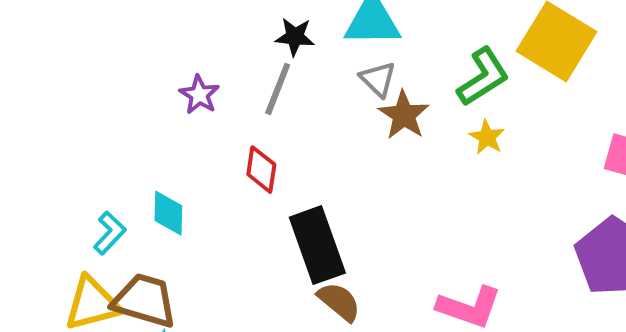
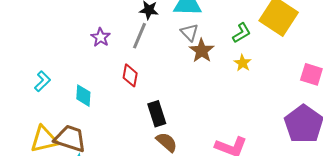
green L-shape: (483, 77) -> (242, 33), size x0.7
cyan L-shape: (110, 233) -> (42, 81), moved
black rectangle: (317, 245) -> (157, 114), size x0.7

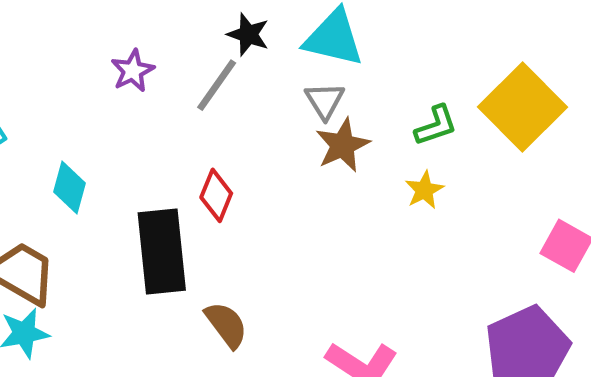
red diamond: (130, 75) -> (216, 195), moved
black rectangle: (157, 114) -> (162, 251), moved, size x1.5

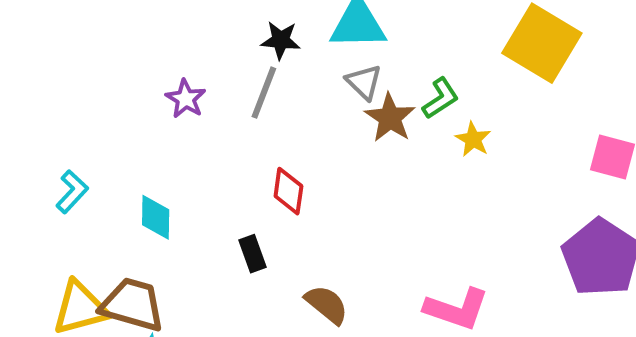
green L-shape: (436, 125) -> (440, 98), moved
black rectangle: (162, 251) -> (252, 254), size x0.5

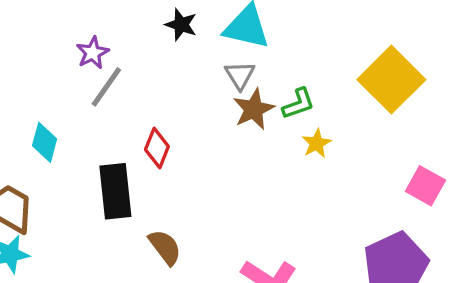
gray line: (264, 93) -> (106, 87), moved
black rectangle: (252, 254) -> (115, 191), size x1.8

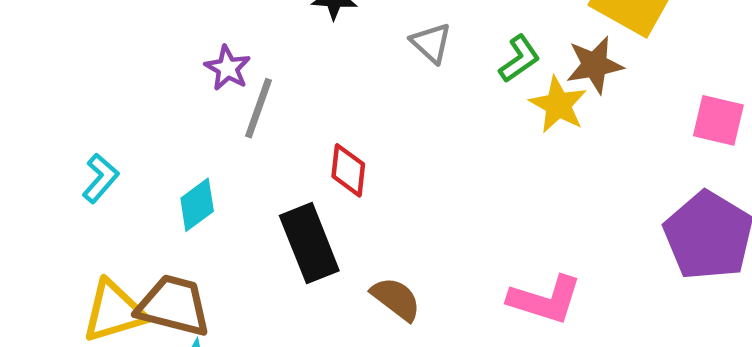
brown star: (254, 109) -> (595, 65), moved, turned 30
cyan diamond: (45, 142) -> (197, 205), turned 54
yellow star: (316, 143) -> (558, 105), size x1.4

